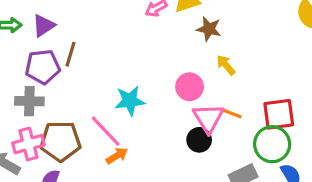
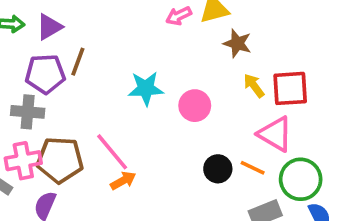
pink circle: (190, 87) -> (195, 106), moved
cyan star: (130, 101) -> (146, 88), moved
orange line: (231, 113) -> (253, 168), moved
red square: (279, 114) -> (290, 88), moved
pink triangle: (208, 118) -> (275, 134), moved, turned -32

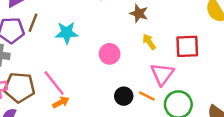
cyan star: (146, 88) -> (67, 33), moved
red square: (290, 88) -> (187, 46), moved
pink triangle: (275, 134) -> (162, 74), turned 35

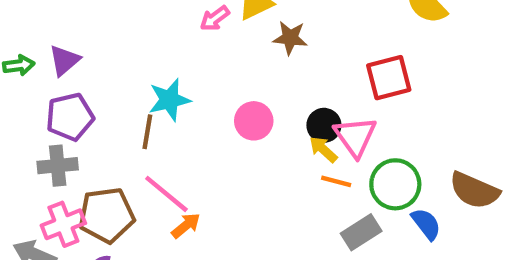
brown line: (33, 23) -> (147, 132), moved
yellow arrow: (149, 42) -> (323, 149), moved
black circle: (124, 96) -> (324, 125), moved

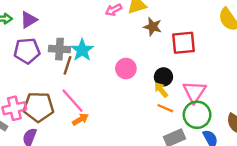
red square: (389, 78) -> (183, 43), moved
cyan star: (169, 100) -> (82, 50), turned -30
pink triangle: (355, 137) -> (194, 92), moved
gray cross: (58, 166) -> (59, 49), moved

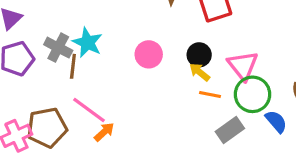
gray cross: (59, 49) -> (58, 48), turned 36

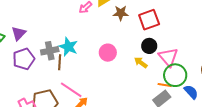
gray cross: (58, 48) -> (50, 51), turned -36
black circle: (199, 55) -> (149, 46), moved
orange line: (210, 95) -> (165, 85), moved

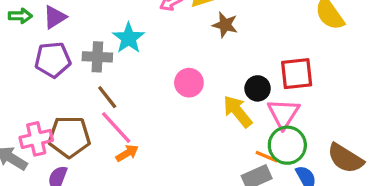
red square: (149, 20) -> (297, 74), moved
cyan star: (68, 47) -> (129, 38), moved
brown line: (60, 62) -> (107, 97), moved, turned -56
yellow arrow: (141, 62) -> (238, 111), size x1.5

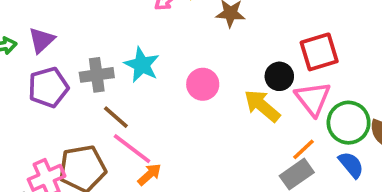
cyan star: (129, 38) -> (142, 65), moved
green circle: (287, 145) -> (349, 123), moved
orange line: (267, 157) -> (303, 149), turned -55

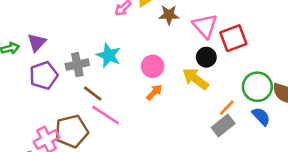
pink triangle: (313, 99) -> (205, 26), moved
orange arrow: (149, 175) -> (154, 92), moved

